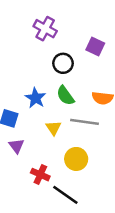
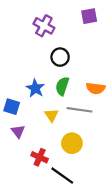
purple square: (95, 47) -> (89, 16), moved, turned -35
green semicircle: (65, 96) -> (62, 86), turned 54

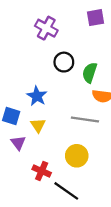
green semicircle: (62, 86) -> (90, 73), moved
yellow triangle: (51, 115) -> (38, 125), moved

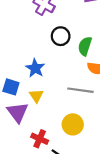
purple triangle: (18, 143) -> (18, 112), size x1.5

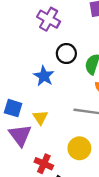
blue star: (35, 68) -> (44, 76), moved

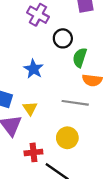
black circle: (66, 54) -> (63, 38), moved
red cross: (44, 164) -> (33, 152), turned -30

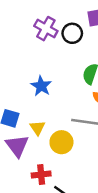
black circle: (63, 38) -> (72, 33), moved
yellow circle: (67, 138) -> (61, 142), moved

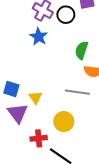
blue star: (41, 86) -> (39, 37), moved
yellow circle: (61, 142) -> (64, 122), moved

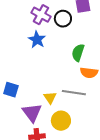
yellow triangle: (35, 97) -> (50, 98), moved
purple triangle: (18, 113) -> (32, 113), moved

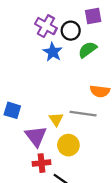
blue star: (37, 40) -> (53, 52), moved
green semicircle: (78, 53) -> (88, 50), moved, turned 36

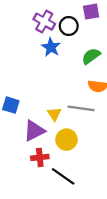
green semicircle: (88, 50) -> (91, 56), moved
purple triangle: (36, 136) -> (34, 131), turned 40

